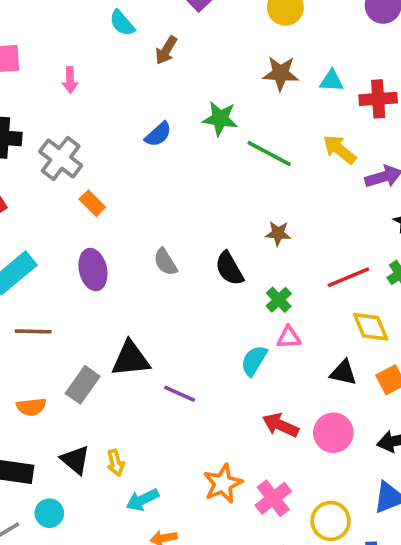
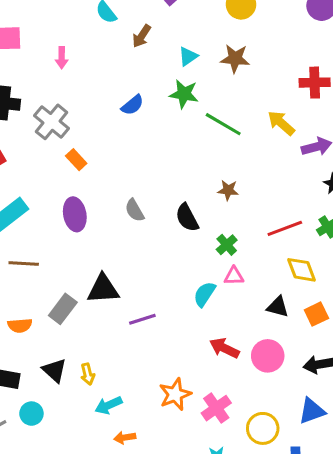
cyan triangle: (332, 81) -> (188, 56), moved, turned -40
purple line: (180, 394) -> (142, 319), turned -44

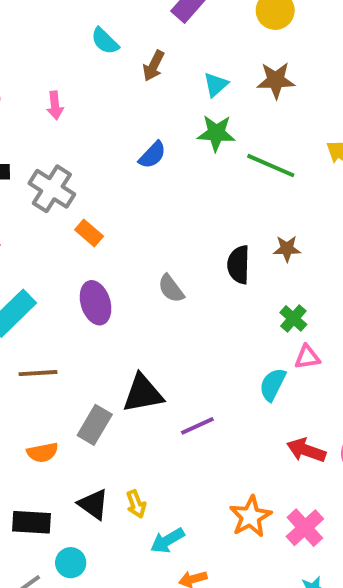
black semicircle: (187, 218) -> (239, 265), moved, turned 36

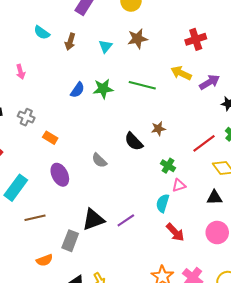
green star: (216, 133) -> (103, 89), moved
gray cross: (52, 189) -> (26, 117), size x0.7
black semicircle: (239, 265) -> (134, 142), turned -36
purple line: (197, 426) -> (126, 220), moved
red arrow: (306, 450) -> (175, 232), moved, turned -144

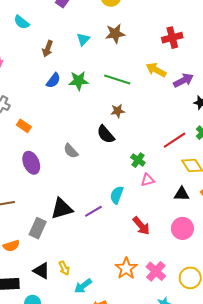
brown arrow: (70, 42) -> (48, 49), moved
brown star: (158, 129) -> (118, 111), moved
cyan semicircle: (163, 203) -> (117, 195), moved

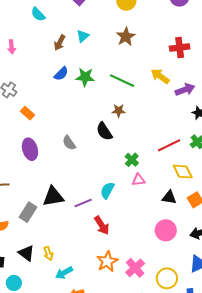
brown star: (115, 34) -> (126, 37), turned -30
cyan triangle: (83, 39) -> (83, 36), moved
red arrow: (141, 226) -> (102, 225), moved

